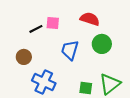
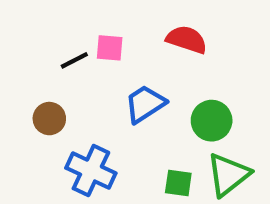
green circle: (102, 44) -> (212, 121), moved
blue trapezoid: (70, 50) -> (145, 104), turned 40

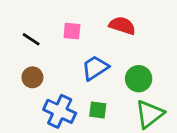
black line: (74, 60) -> (31, 39), moved, turned 60
green square: (178, 183) -> (98, 110), moved

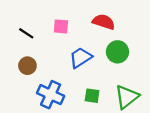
green circle: (139, 79) -> (117, 52), moved
green square: (98, 110) -> (92, 96), moved

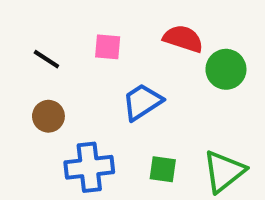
green circle: (117, 52) -> (226, 69), moved
blue cross: (51, 95) -> (89, 167), turned -32

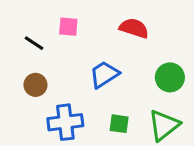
pink square: (108, 47) -> (68, 27), moved
green circle: (226, 69) -> (170, 77), moved

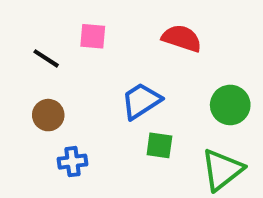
blue cross: (65, 122) -> (72, 162), moved, size x0.6
green square: (119, 124) -> (159, 145), moved

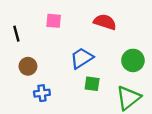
black line: (46, 58) -> (16, 34), moved, turned 42

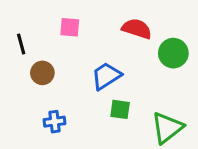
green circle: (133, 60) -> (173, 53), moved
brown circle: (28, 66) -> (42, 73), moved

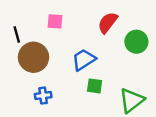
red semicircle: (137, 29) -> (108, 23), turned -70
brown circle: (42, 73) -> (34, 57), size x1.6

